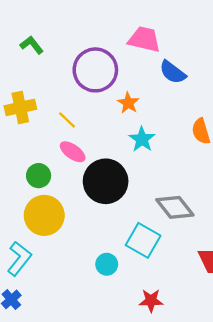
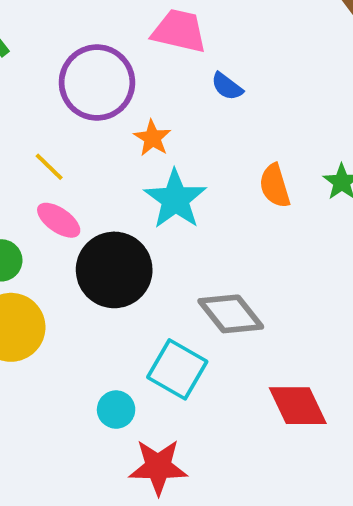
blue semicircle: (173, 72) -> (227, 86), size x0.7
cyan star: (142, 139) -> (175, 199), size x1.4
red star: (151, 301) -> (158, 467), moved, size x1.4

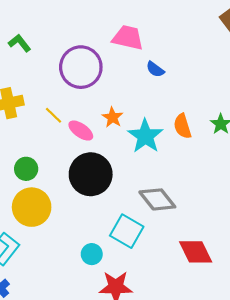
orange star: (152, 138) -> (113, 117), moved
cyan star: (175, 199) -> (145, 136), moved
pink ellipse: (59, 220) -> (81, 131), moved

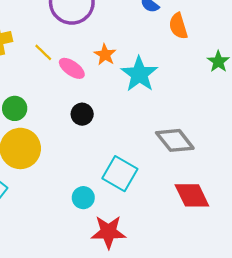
orange semicircle: (182, 126) -> (178, 26), moved
black circle: (91, 174) -> (82, 114), size x0.5
gray diamond: (157, 199) -> (175, 140), moved

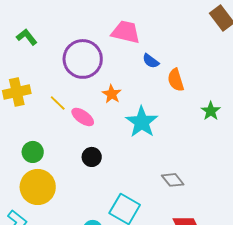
orange star: (105, 55) -> (112, 94), moved
gray diamond: (175, 140) -> (173, 180), size x0.7

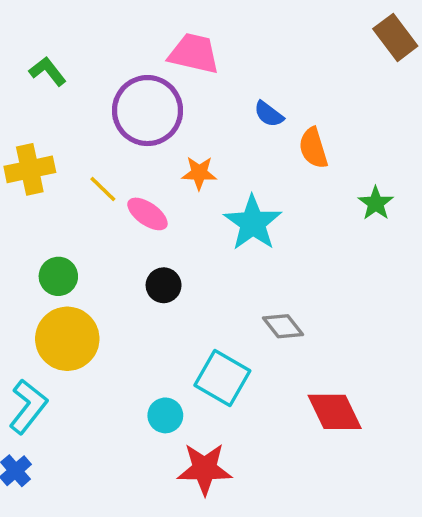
pink trapezoid: (126, 32) -> (194, 53), moved
orange star: (112, 94) -> (199, 173), turned -30
gray diamond: (173, 180) -> (283, 326), moved

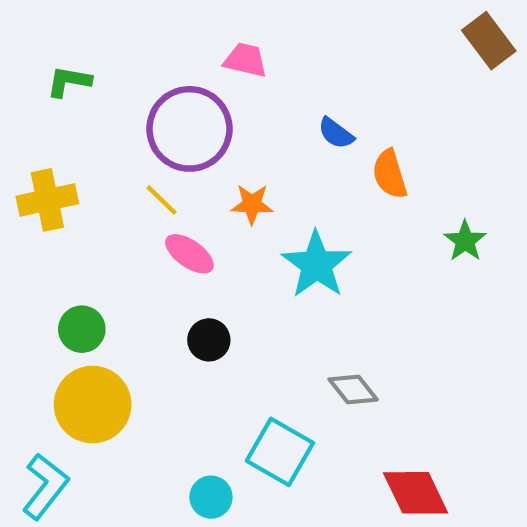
pink trapezoid: (194, 53) -> (245, 60), size x0.7
green L-shape: (48, 71) -> (69, 82), turned -42
yellow line: (103, 189) -> (161, 200), moved

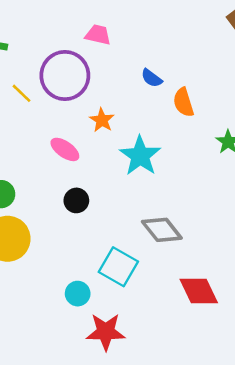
yellow line: (161, 200) -> (22, 93), moved
orange star: (252, 204) -> (102, 120), turned 30
gray diamond: (353, 389) -> (162, 230), size x1.4

